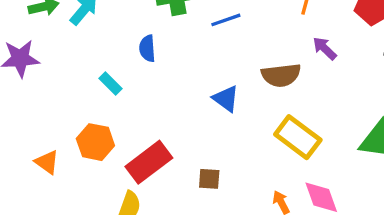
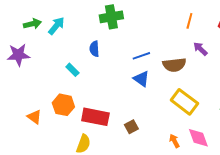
blue line: (226, 20) -> (141, 56), moved
red rectangle: (149, 162) -> (95, 117), turned 48
brown square: (209, 179) -> (131, 127), turned -32

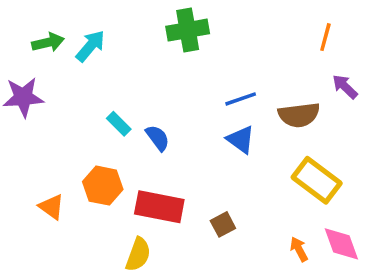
blue semicircle: (94, 49) -> (158, 138), moved, turned 147

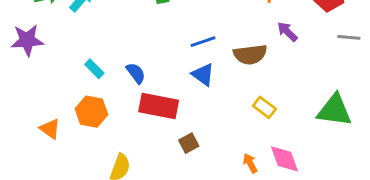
cyan rectangle: (119, 124) -> (94, 69), moved
yellow rectangle: (317, 180) -> (264, 107), size x0.6
red rectangle: (159, 207) -> (159, 106), moved

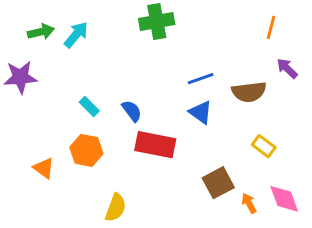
brown square: (189, 143) -> (218, 183), moved, size x1.5

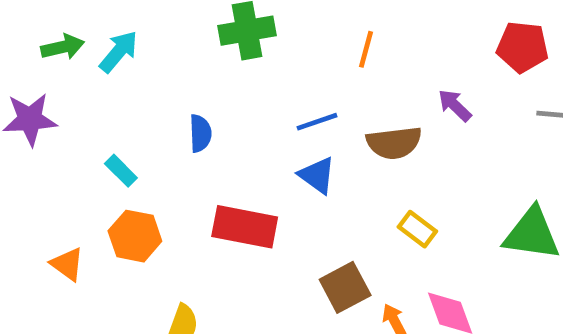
orange line: (271, 27) -> (366, 49), moved
cyan rectangle: (89, 106) -> (121, 171), moved
blue semicircle: (132, 111) -> (200, 133), moved, turned 35

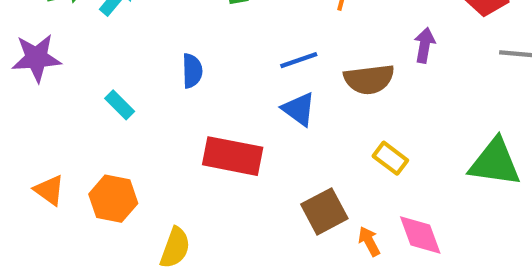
purple arrow: (455, 105) -> (425, 45), turned 56
orange hexagon: (135, 236) -> (113, 199), moved
orange triangle: (67, 264) -> (49, 190), moved

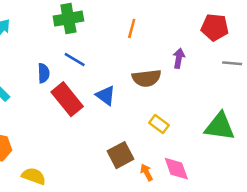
blue line: (299, 60) -> (75, 59), moved, turned 50
red rectangle: (233, 156) -> (67, 99), moved, turned 40
yellow semicircle: (175, 248) -> (34, 176), turned -90

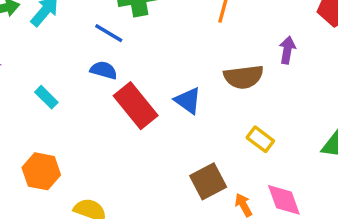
blue line: (75, 59) -> (109, 33), moved
blue semicircle: (44, 73) -> (104, 70), turned -72

